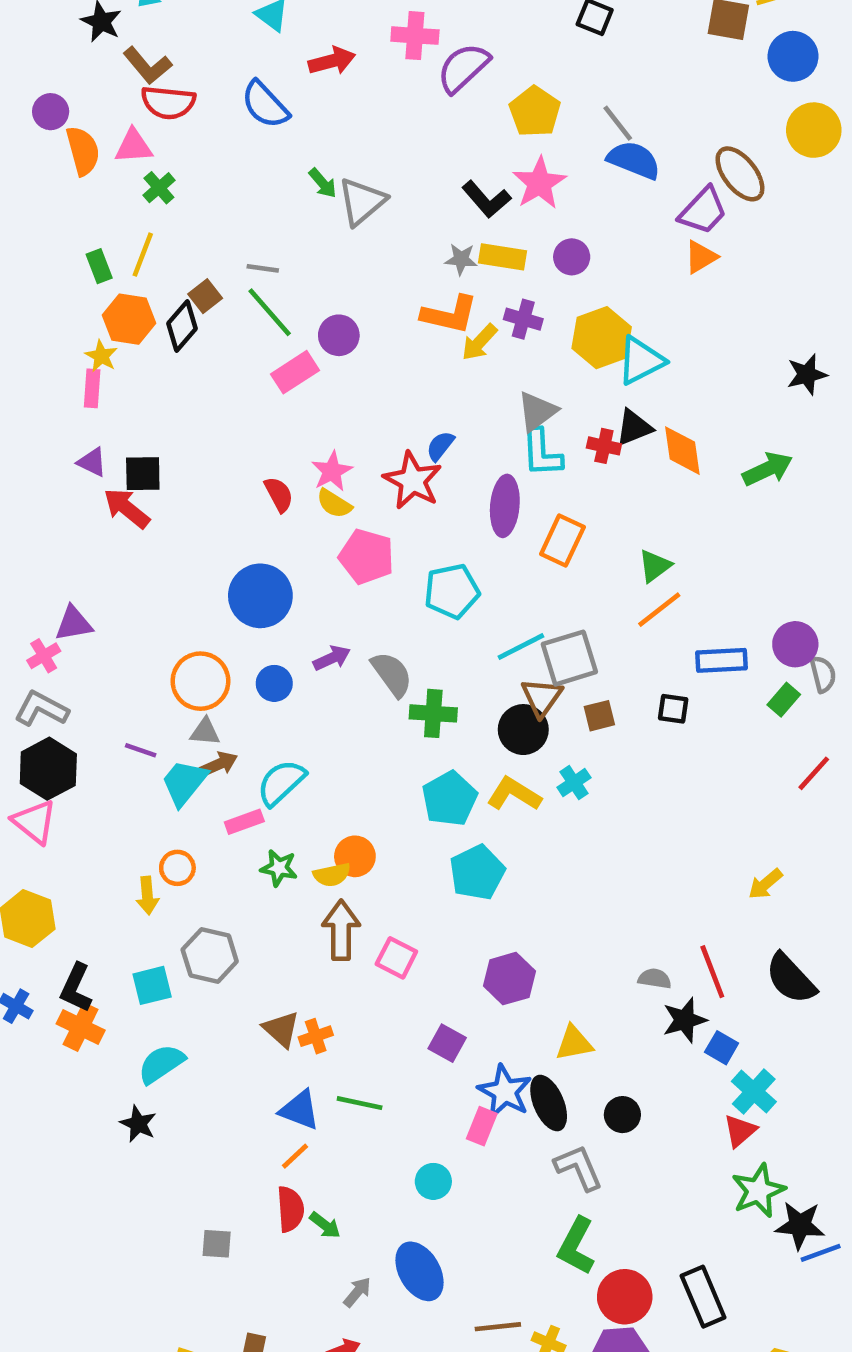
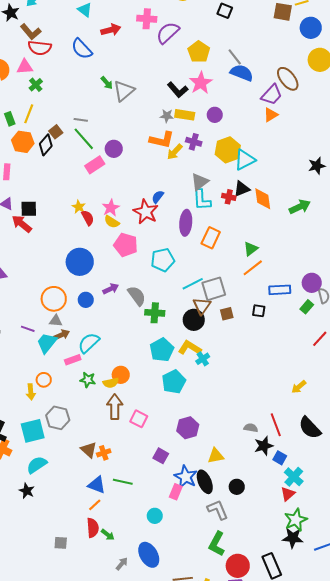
yellow star: (101, 356) -> (79, 207), moved
cyan cross: (574, 783) -> (203, 359), moved
cyan square: (152, 985) -> (33, 431), size x1.4
black star: (800, 1225) -> (293, 538), moved

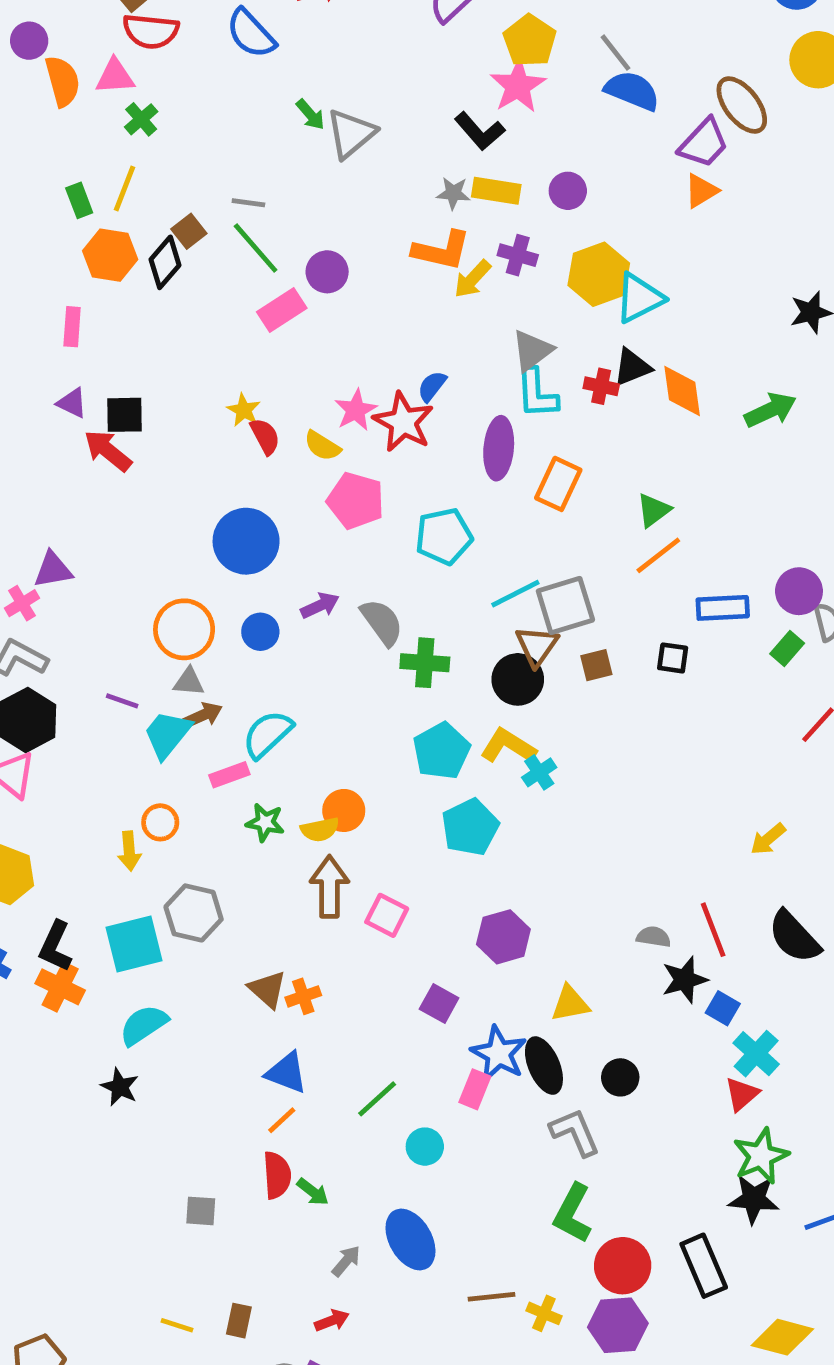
pink star: (201, 83) -> (518, 86), moved
pink star: (111, 208) -> (356, 410), moved
green line: (123, 482) -> (377, 1099), moved, turned -54

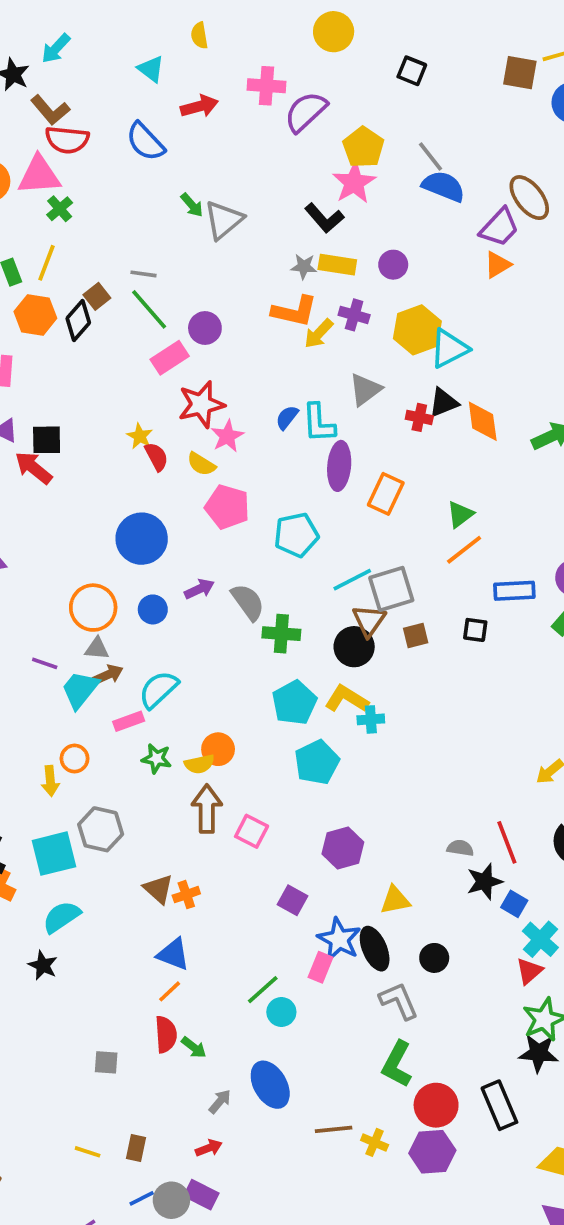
pink triangle: (115, 76) -> (39, 175), size x1.4
cyan L-shape: (537, 393) -> (319, 423), moved
red star: (403, 422) -> (201, 404), moved, turned 30
cyan cross: (539, 772) -> (371, 719), turned 30
green line: (377, 1099) -> (263, 990), moved

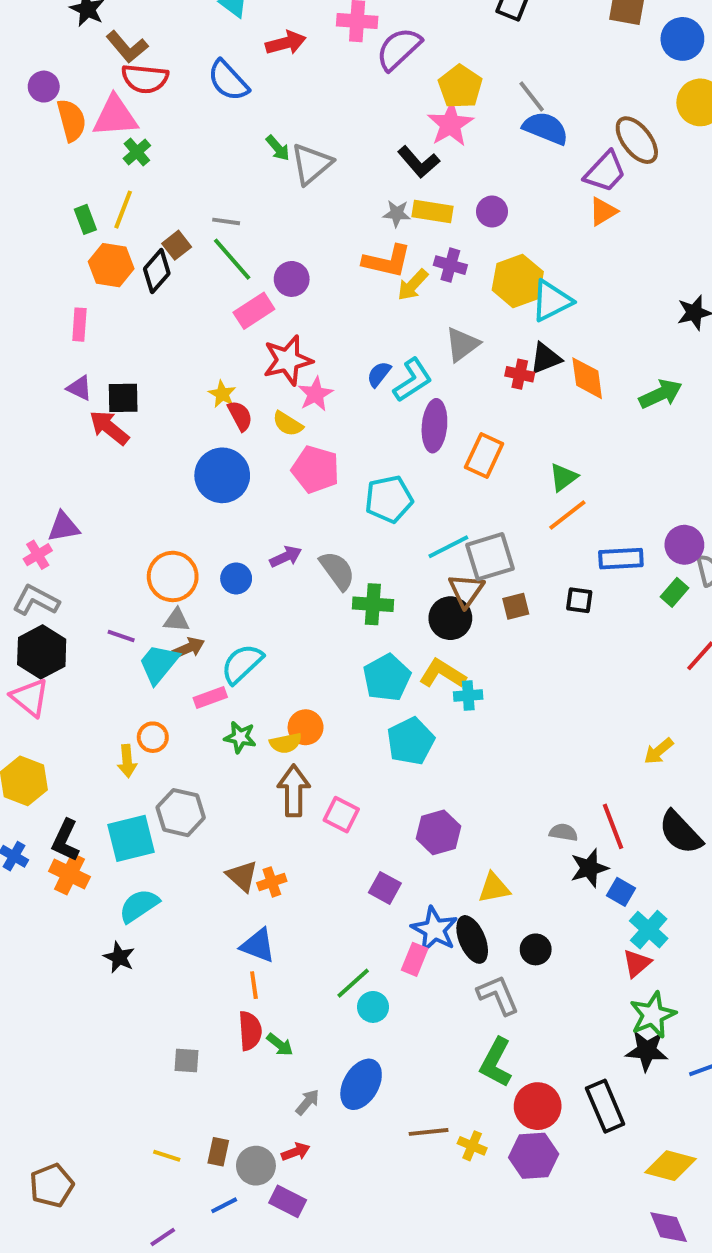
cyan L-shape: (319, 423) -> (413, 380), turned -120
blue circle: (142, 539) -> (222, 475), moved
orange line: (170, 991) -> (254, 985), turned -55
blue ellipse: (270, 1085) -> (361, 1084), turned 60
gray circle: (171, 1200) -> (256, 1166), moved

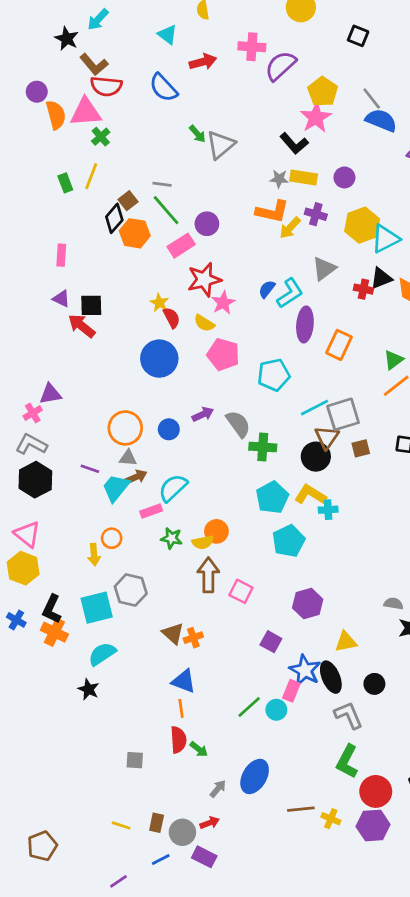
orange hexagon: (111, 265) -> (135, 233), moved
pink triangle: (30, 697) -> (27, 534), moved
cyan circle: (373, 1007) -> (276, 710), moved

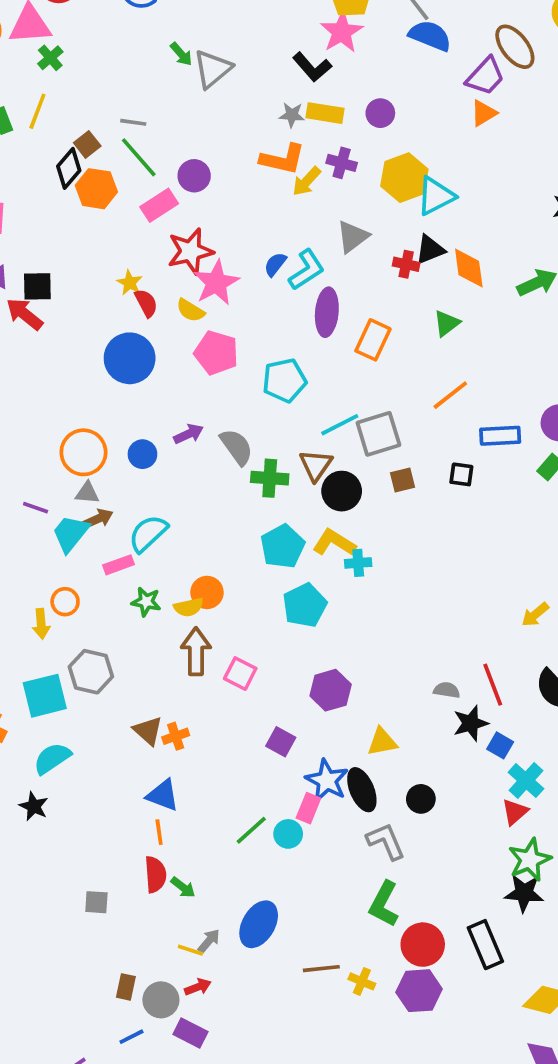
pink star: (223, 303) -> (216, 283), size x1.4
green triangle: (393, 360) -> (447, 323), moved
brown triangle: (327, 437) -> (316, 465), moved
yellow line: (121, 825) -> (190, 950), moved

